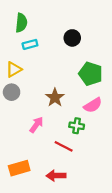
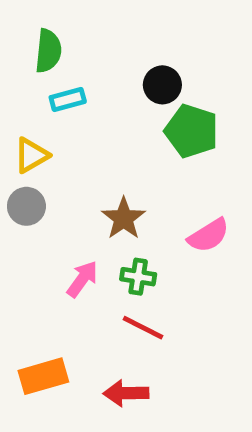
green pentagon: (91, 74) -> (192, 131), moved
green cross: (77, 126) -> (138, 277), moved

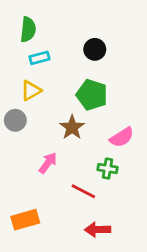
green pentagon: (192, 131) -> (92, 95), moved
yellow triangle: (31, 155) -> (31, 91), moved
green cross: (138, 277) -> (108, 169), moved
red arrow: (126, 393) -> (98, 230), moved

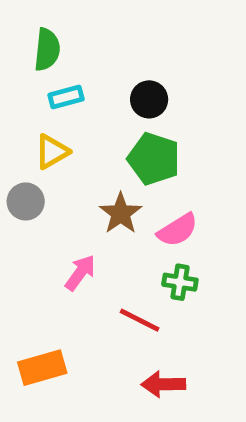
black circle: (95, 49) -> (149, 99), moved
pink semicircle: (122, 137) -> (178, 230), moved

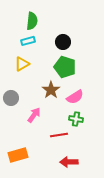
green semicircle: (47, 50) -> (32, 21), moved
gray circle: (26, 201) -> (11, 98), moved
red line: (140, 320) -> (59, 135), turned -36

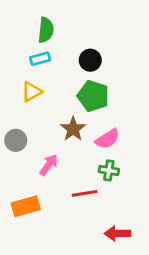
orange rectangle: (18, 155) -> (26, 206), moved
red arrow: (69, 162) -> (117, 233), moved

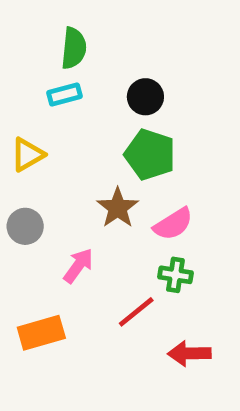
yellow triangle: (32, 92) -> (27, 155), moved
red line: (85, 193) -> (136, 312), turned -30
red arrow: (117, 233) -> (189, 354), moved

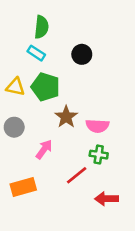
cyan rectangle: (64, 94) -> (36, 53), turned 48
yellow triangle: (27, 155) -> (15, 87), turned 42
green pentagon: (150, 155) -> (45, 87), moved
pink semicircle: (173, 224) -> (97, 126), turned 35

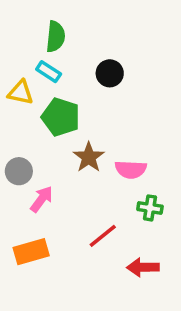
yellow triangle: (15, 87) -> (21, 93), moved
pink arrow: (44, 149) -> (42, 199), moved
green cross: (99, 155) -> (150, 208), moved

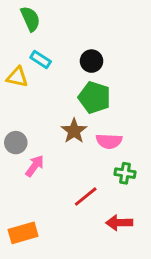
green semicircle: (56, 37) -> (30, 19), moved, turned -30
green pentagon: (61, 117) -> (94, 97), moved
orange rectangle: (31, 252) -> (23, 233), moved

